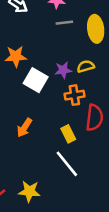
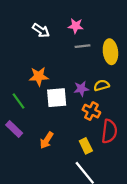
white square: (36, 80) -> (57, 98), turned -35
orange cross: (74, 95) -> (91, 111), turned 36

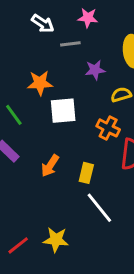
gray line: (82, 46) -> (70, 44), moved
purple star: (81, 89) -> (95, 70), moved
yellow rectangle: (86, 146) -> (86, 173), moved, turned 40

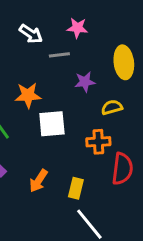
orange cross: (108, 128) -> (98, 142), turned -30

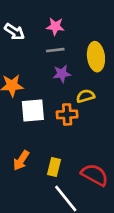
gray line: (59, 55) -> (55, 50), moved
orange cross: (98, 142) -> (67, 114), moved
red semicircle: (122, 169) -> (95, 175), moved, turned -68

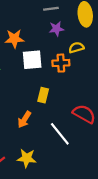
orange arrow: (21, 160) -> (24, 119), moved
yellow rectangle: (54, 167) -> (43, 95), moved

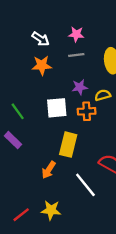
purple star: (56, 29) -> (80, 87), moved
orange star: (14, 39) -> (42, 65), moved
yellow rectangle: (43, 95) -> (68, 145), size x1.5

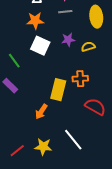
white square: (57, 108) -> (40, 46), moved, turned 30
orange cross: (87, 111) -> (80, 79), moved
white line: (85, 185) -> (73, 140), moved

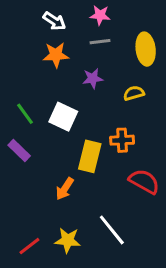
purple star: (68, 40) -> (93, 78), moved
white square: (40, 46) -> (63, 117), moved

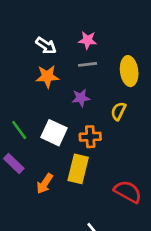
yellow semicircle: (134, 93) -> (118, 111), turned -48
orange cross: (122, 140) -> (90, 137), moved
orange arrow: (65, 189) -> (45, 184), moved

